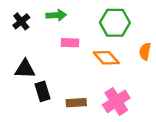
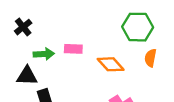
green arrow: (56, 15) -> (44, 54), moved
green hexagon: (115, 23) -> (138, 27), moved

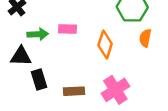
orange diamond: (111, 64) -> (105, 45), turned 60

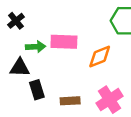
pink rectangle: (68, 29) -> (64, 42), size x1.5
orange diamond: (105, 45) -> (100, 57), turned 50

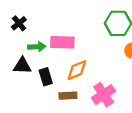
orange diamond: (100, 57) -> (77, 70), moved
black rectangle: (37, 90) -> (46, 77), moved

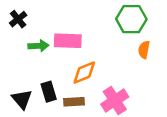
black triangle: (22, 66) -> (22, 99), moved, turned 48
black rectangle: (46, 77) -> (49, 92), moved

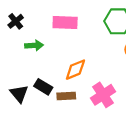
pink rectangle: (68, 41) -> (65, 22), moved
black rectangle: (49, 92) -> (43, 87), turned -42

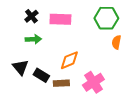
black cross: (16, 21) -> (31, 16), moved
black triangle: (19, 94) -> (20, 67), moved

